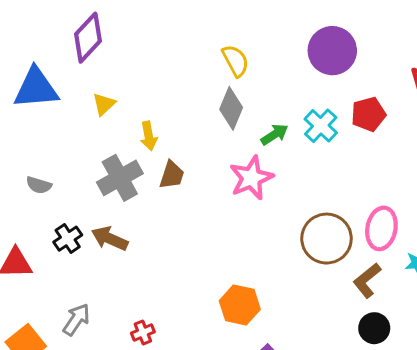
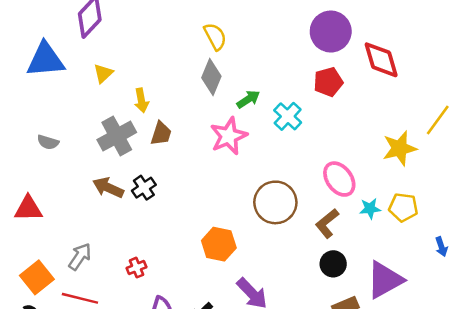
purple circle: (332, 51) -> (331, 32), moved
cyan cross: (321, 126) -> (288, 116), moved
pink ellipse: (381, 228) -> (339, 179), turned -48
black cross: (68, 239) -> (144, 188), moved
brown circle: (327, 239) -> (275, 202), moved

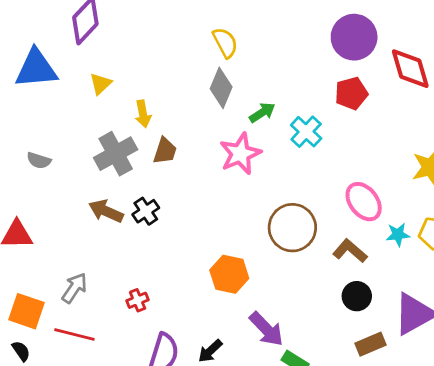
brown L-shape: (327, 223) -> (350, 251), turned 80
orange square: (37, 277) -> (27, 311), turned -32

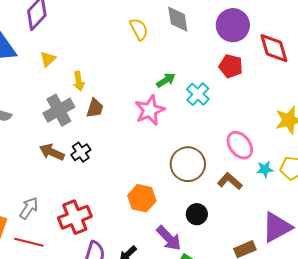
gray diamond: (221, 88) -> (178, 19), moved, turned -32
red pentagon: (351, 93) -> (231, 66), turned 30
black circle: (357, 296) -> (197, 214), moved
red cross: (138, 300) -> (75, 217), size x2.0

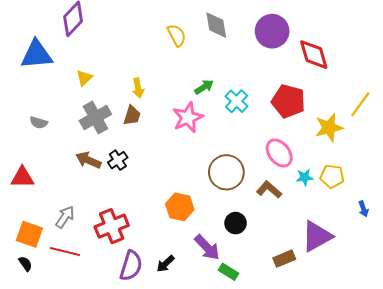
yellow triangle: (48, 59) -> (84, 78), moved
red pentagon: (231, 66) -> (288, 101), moved, size x1.4
yellow arrow: (79, 81) -> (138, 88), moved

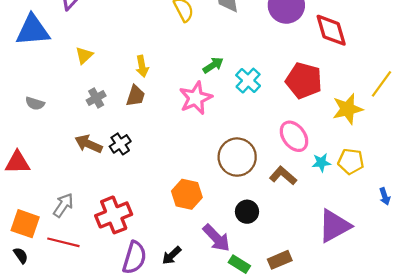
gray cross: (95, 117) -> (96, 98), size x0.6
brown rectangle: (284, 259) -> (280, 260), moved

